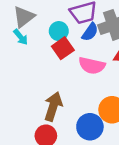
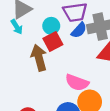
pink semicircle: (92, 65) -> (77, 82), moved
brown arrow: (53, 106) -> (39, 58), moved, turned -40

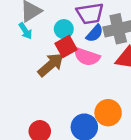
brown arrow: (39, 58) -> (51, 65), turned 65
pink semicircle: (77, 82) -> (87, 57), moved

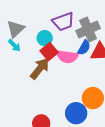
blue semicircle: (95, 33) -> (84, 48), moved

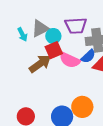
gray triangle: (16, 29) -> (40, 28), moved

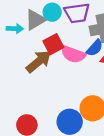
cyan arrow: (22, 34) -> (15, 29), turned -56
cyan circle: (53, 36) -> (52, 12), moved

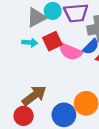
cyan arrow: (15, 29) -> (30, 43), moved
brown arrow: (39, 61) -> (34, 96), moved

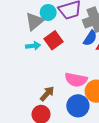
pink semicircle: (70, 52) -> (76, 80), moved
brown arrow: (34, 96) -> (47, 94), size x0.7

